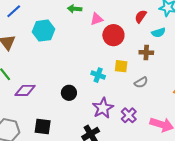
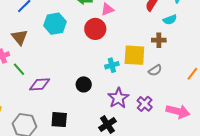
red circle: (113, 35) -> (95, 29), moved
yellow square: (121, 66) -> (134, 55), size x1.6
cyan cross: (98, 75) -> (112, 65), turned -32

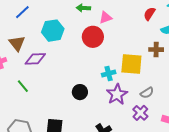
green line: (19, 69) -> (23, 86), moved
gray semicircle: (155, 70) -> (147, 93), moved
purple diamond: (40, 84) -> (35, 59), moved
purple star: (118, 98) -> (117, 94), moved

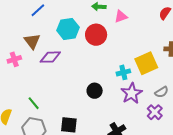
red circle: (93, 37) -> (96, 35), moved
yellow square: (131, 64) -> (146, 63), turned -30
green line: (23, 86) -> (34, 103), moved

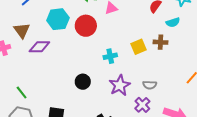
yellow square: (146, 63) -> (138, 47), moved, size x0.7
cyan cross: (123, 72) -> (110, 56), moved
gray semicircle: (162, 92) -> (150, 85), turned 32

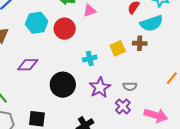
cyan semicircle: (173, 22) -> (152, 23), size x1.6
purple diamond: (39, 47) -> (28, 65), moved
black circle: (83, 82) -> (63, 85), size x1.6

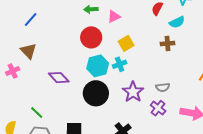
cyan hexagon: (37, 23) -> (98, 66), moved
cyan semicircle: (152, 23) -> (177, 22), size x0.7
yellow square: (118, 48) -> (126, 43), moved
purple diamond: (28, 65) -> (59, 78), turned 55

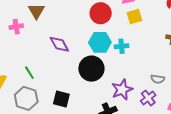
yellow square: (126, 43) -> (134, 17), moved
purple star: (133, 92) -> (122, 90), moved

